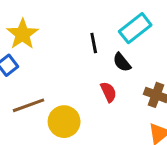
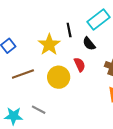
yellow star: (23, 34) -> (49, 45), moved
yellow circle: (64, 122) -> (59, 77), moved

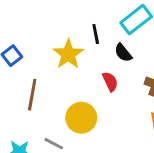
brown line: (23, 74) -> (32, 95), turned -60
yellow circle: (59, 77) -> (81, 118), moved

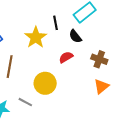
red semicircle: (110, 82) -> (66, 57), turned -96

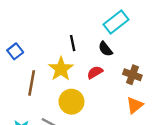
black line: (56, 23) -> (73, 43), moved
yellow star: (36, 37) -> (61, 69), moved

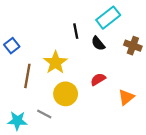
black line: (73, 43) -> (76, 31), moved
red semicircle: (95, 72) -> (98, 79), moved
brown cross: (132, 75) -> (133, 46), moved

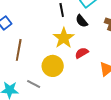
yellow star: (55, 62) -> (64, 38), moved

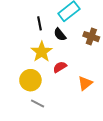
gray line: (34, 84) -> (38, 103), moved

